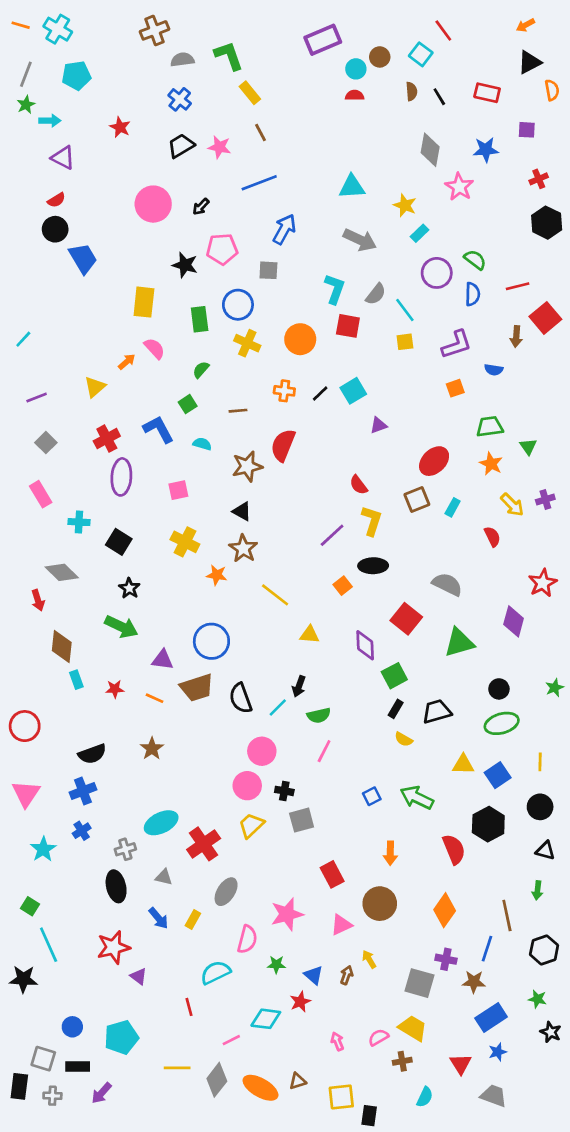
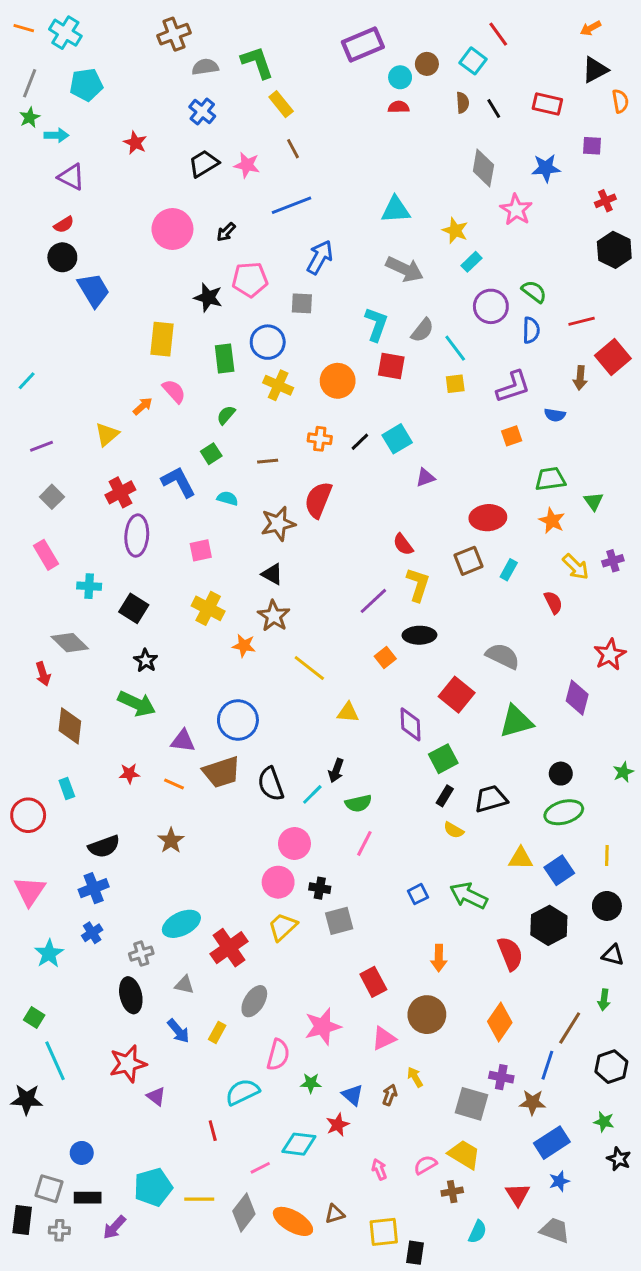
red ellipse: (434, 461) -> (488, 518), turned 40
cyan rectangle: (76, 680) -> (67, 788), moved
brown line: (507, 916) -> (570, 1028), turned 44
cyan pentagon: (121, 1037) -> (153, 1187), moved

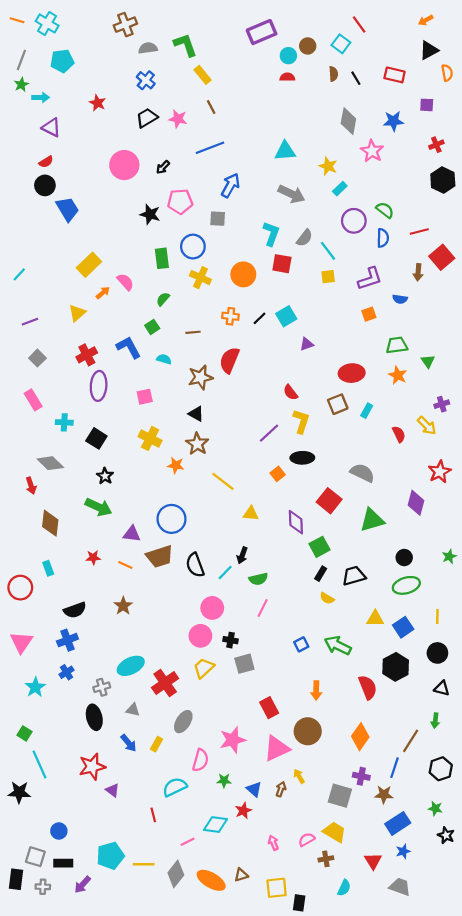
yellow rectangle: (162, 339) -> (89, 265), moved, turned 40
yellow arrow: (576, 567) -> (427, 426), moved
pink triangle: (384, 1038) -> (277, 748), size x1.5

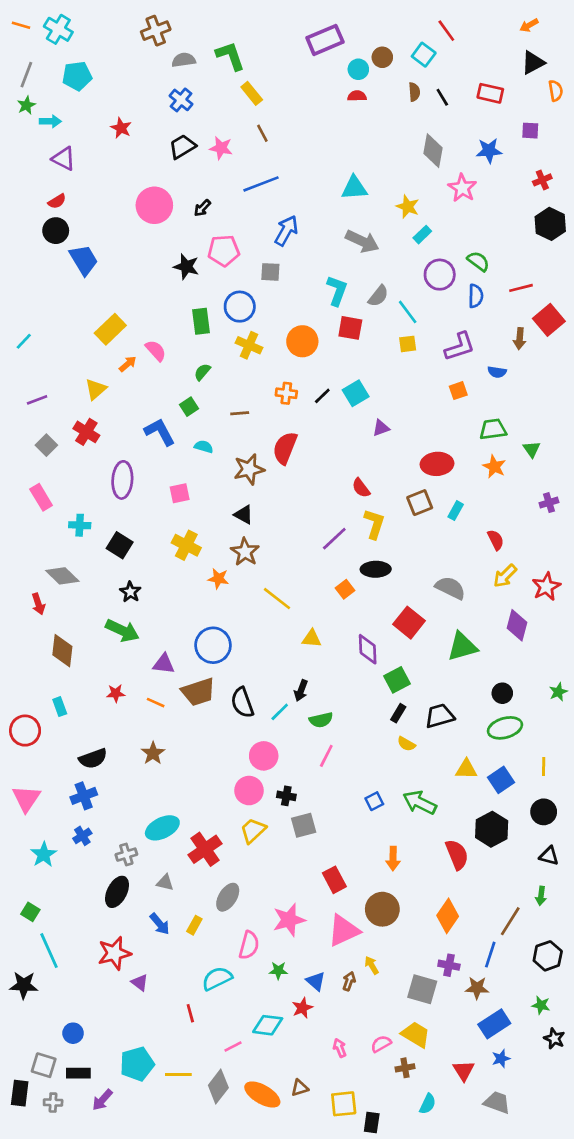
red cross: (87, 355) -> (86, 432), moved, turned -30
yellow arrow: (427, 426) -> (505, 576), moved, turned 90
black ellipse: (94, 717) -> (117, 892), turned 40

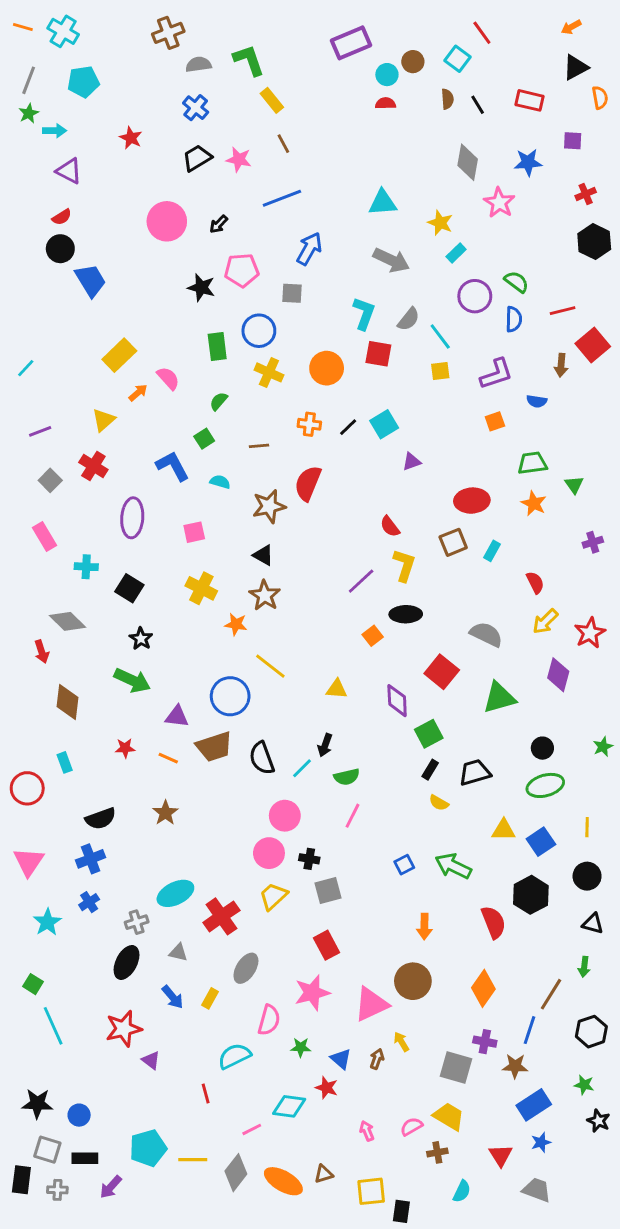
yellow line: (277, 599) -> (270, 666), moved
red rectangle: (334, 880) -> (327, 945), moved
black star: (24, 985) -> (37, 1104), moved
red star: (302, 1008) -> (327, 1088), turned -30

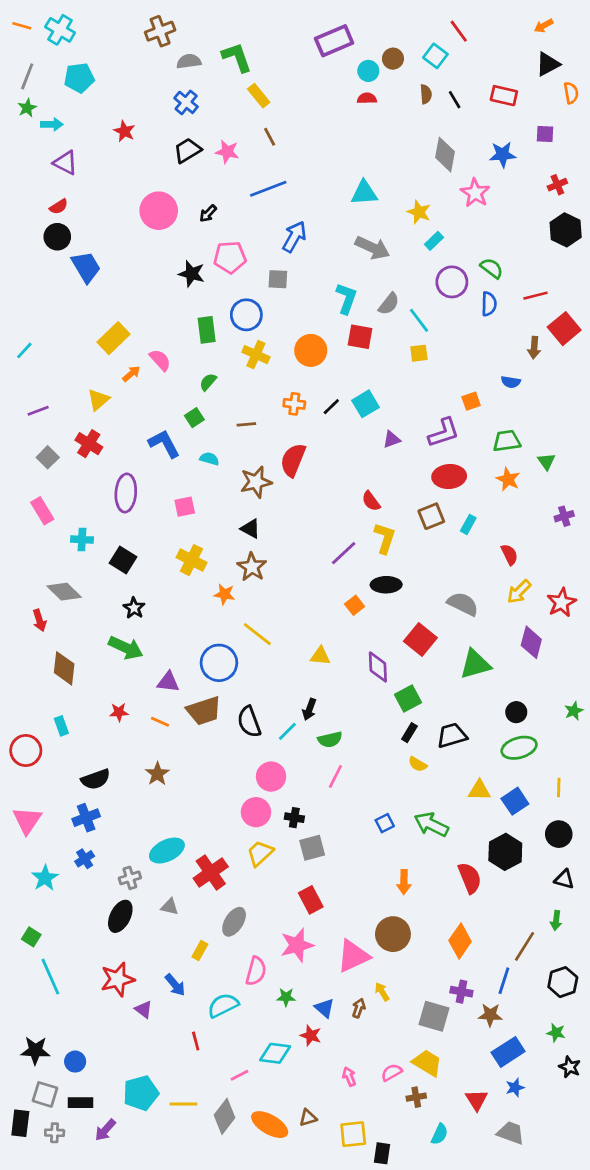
purple L-shape: (496, 374) -> (444, 433), moved
blue arrow: (173, 997) -> (175, 985), moved

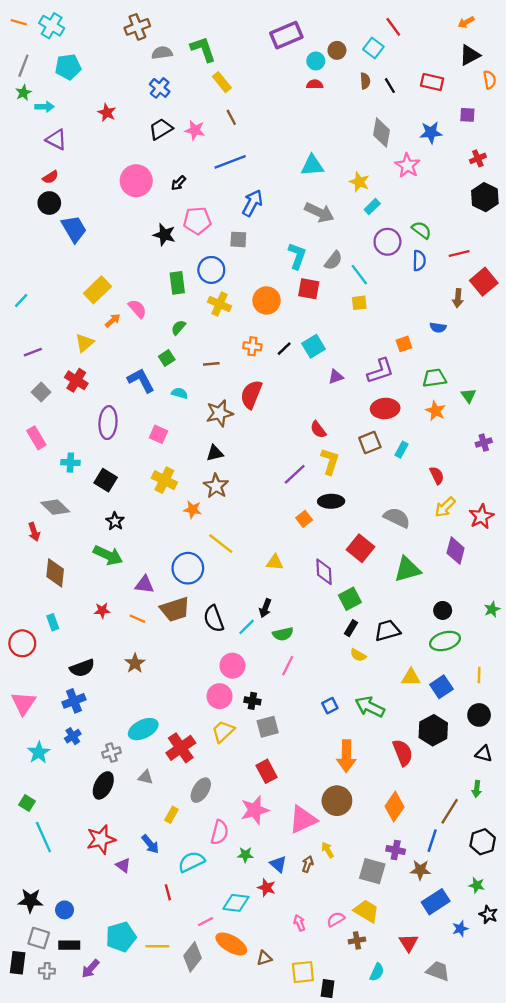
pink square: (185, 507) -> (158, 434), turned 36
black triangle: (250, 529) -> (215, 453), turned -42
orange arrow: (404, 882) -> (346, 756), size x1.5
blue star: (515, 1088) -> (460, 929), moved
orange ellipse: (270, 1125) -> (231, 944), moved

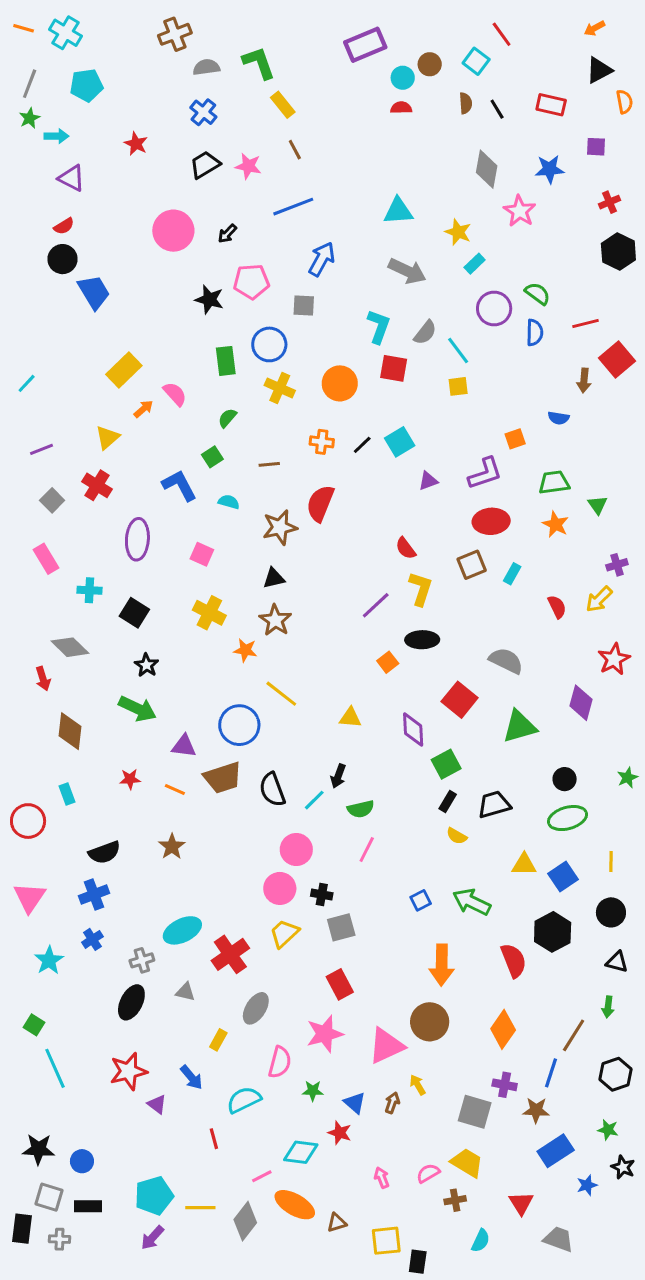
yellow arrow: (445, 507) -> (599, 599), moved
purple arrow: (90, 969) -> (152, 1238), moved

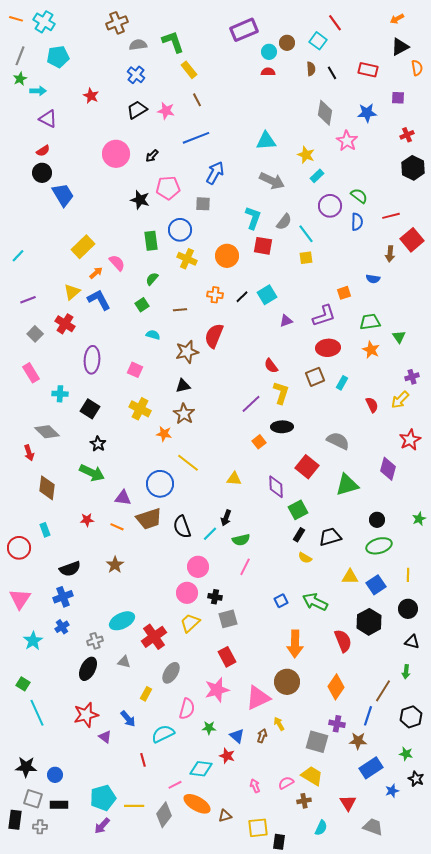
blue L-shape: (179, 485) -> (99, 300), moved

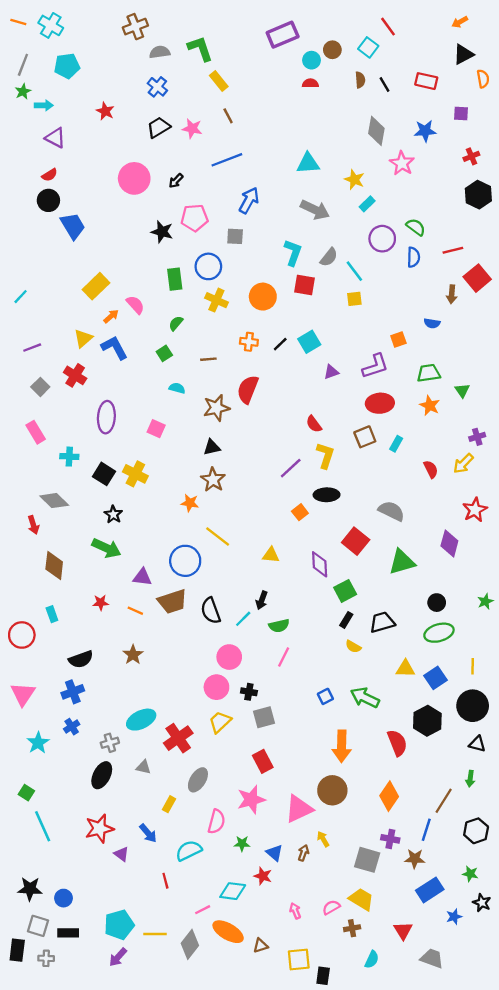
yellow cross: (140, 409) -> (135, 474), moved
black circle: (408, 609) -> (473, 706), size x1.4

